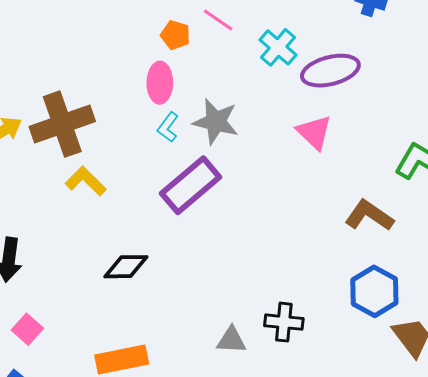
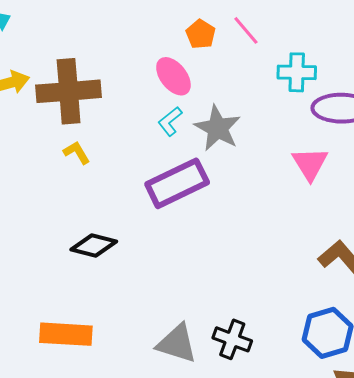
cyan cross: (278, 47) -> (297, 72), turned 36
pink ellipse: (160, 83) -> (173, 76), turned -54
yellow L-shape: (86, 181) -> (77, 152), size x0.7
gray triangle: (231, 340) -> (177, 343), size x1.4

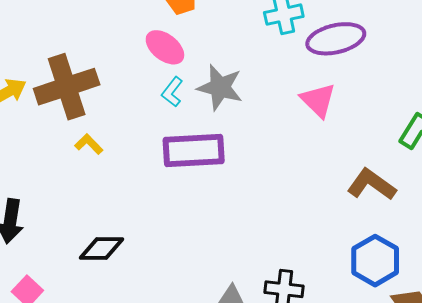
purple rectangle: (177, 183) -> (194, 151), turned 36
black diamond: (94, 246) -> (102, 249), moved

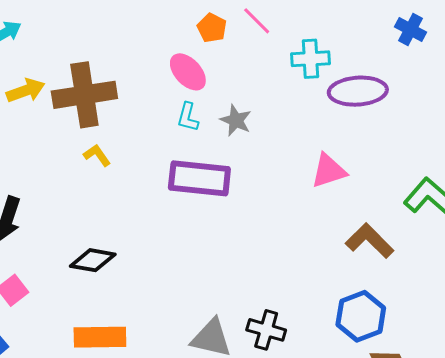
gray star: (220, 87) -> (236, 120), size x0.7
cyan L-shape: (172, 92) -> (188, 117), turned -32
pink triangle: (318, 100) -> (329, 171), moved, turned 48

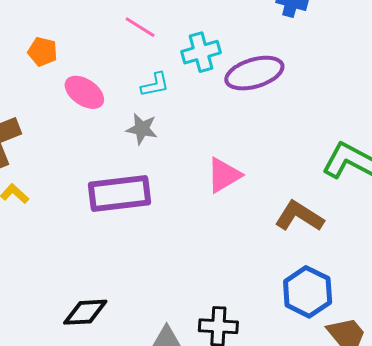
orange pentagon: (212, 28) -> (42, 52), moved
cyan L-shape: (188, 117) -> (155, 85), moved, turned -104
pink triangle: (329, 171) -> (224, 175), moved
black diamond: (93, 260) -> (85, 312), moved

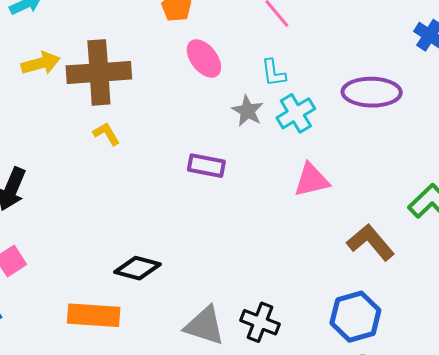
cyan cross: (201, 52) -> (296, 113), moved, turned -33
cyan L-shape: (155, 85) -> (274, 73), turned 76
purple rectangle: (119, 193) -> (206, 166), size x0.6

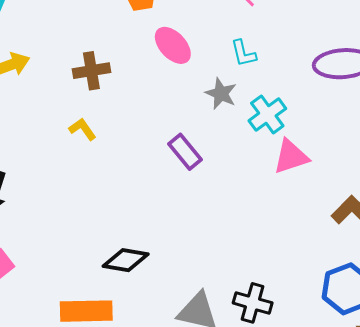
brown cross: (99, 72) -> (91, 71), moved, size x0.6
cyan cross: (296, 113) -> (267, 115), moved
purple rectangle: (206, 166) -> (185, 152), turned 45

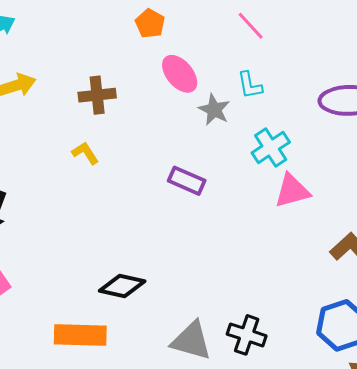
gray star: (221, 94) -> (214, 110), moved
purple rectangle: (185, 152) -> (187, 181), turned -30

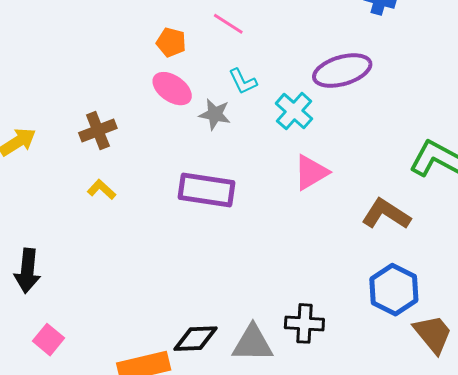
orange pentagon: (150, 23) -> (171, 42), moved
cyan cross: (271, 147) -> (294, 111), moved
purple rectangle: (187, 181) -> (206, 190), size x1.5
black diamond: (122, 286) -> (196, 339), moved

